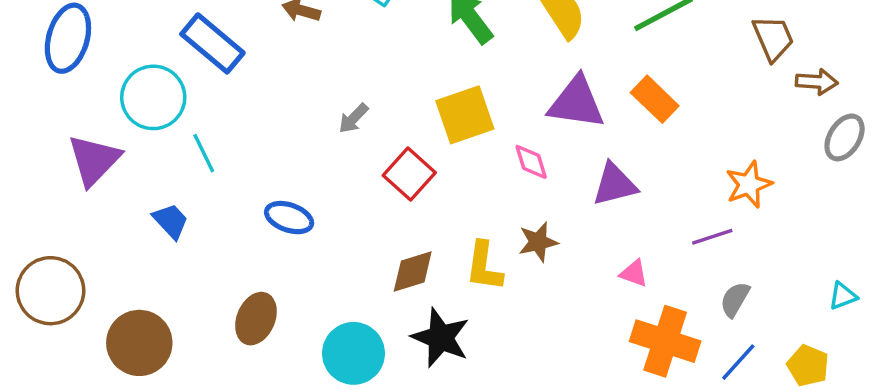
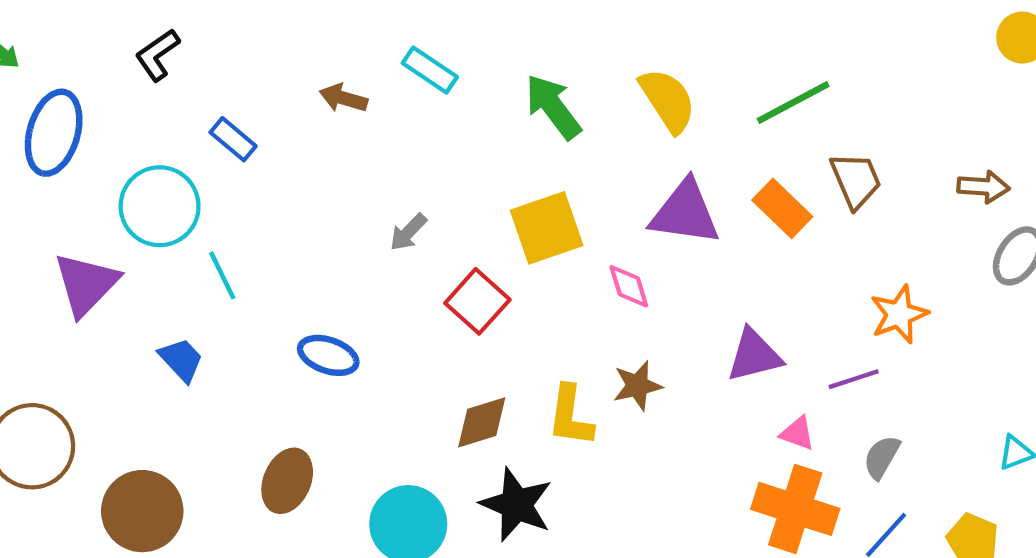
brown trapezoid: (773, 38) -> (856, 180), moved
blue rectangle: (212, 43) -> (233, 139), size x0.6
purple triangle: (615, 184) -> (754, 355), moved
pink triangle: (634, 273) -> (797, 433), moved

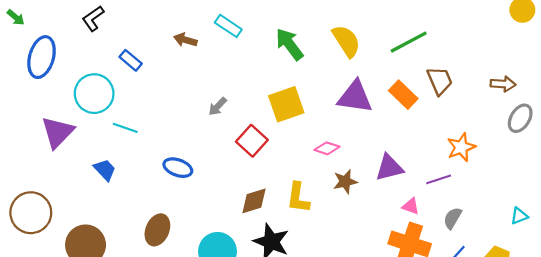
cyan line: (222, 275) -> (125, 128), turned -45
pink diamond: (629, 286) -> (327, 148), moved, turned -55
brown star: (637, 386) -> (345, 182), moved

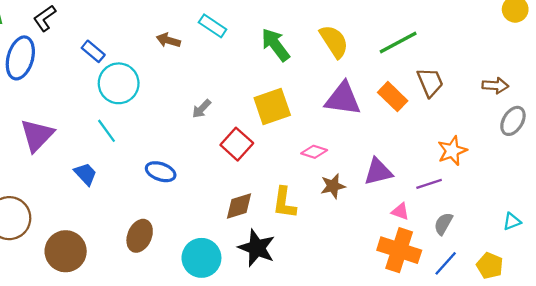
black L-shape: (93, 18) -> (45, 18), moved
blue rectangle: (131, 60) -> (93, 51), moved
cyan circle: (94, 94) -> (119, 83), moved
cyan line: (125, 128) -> (106, 131), turned 35

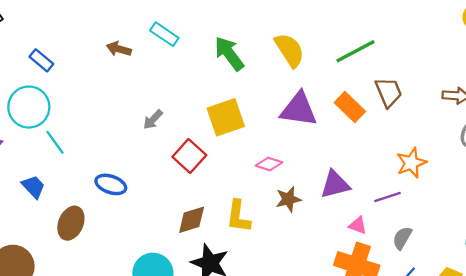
cyan circle: (119, 83) -> (29, 107), moved
brown ellipse: (140, 236) -> (71, 223), moved

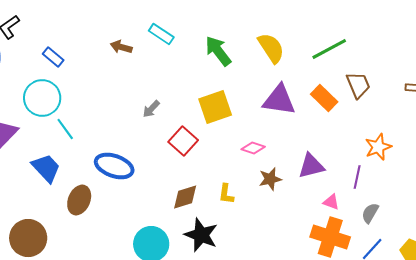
blue ellipse: (111, 184) -> (114, 166), size x1.4
blue trapezoid: (33, 187) -> (46, 168), size x1.4
purple line: (387, 197) -> (357, 177), turned -60
yellow L-shape: (238, 216) -> (226, 194), size x0.7

